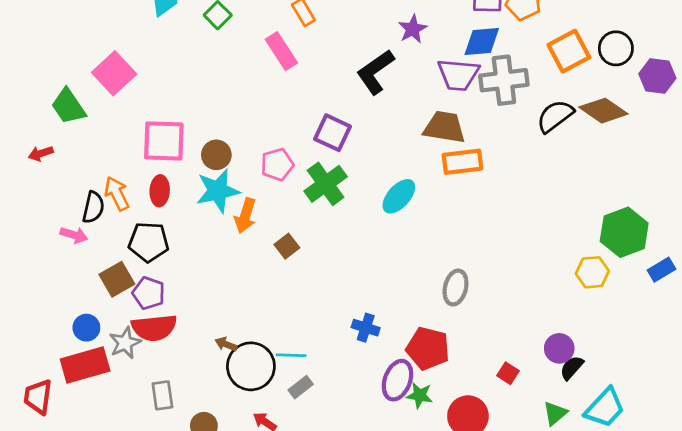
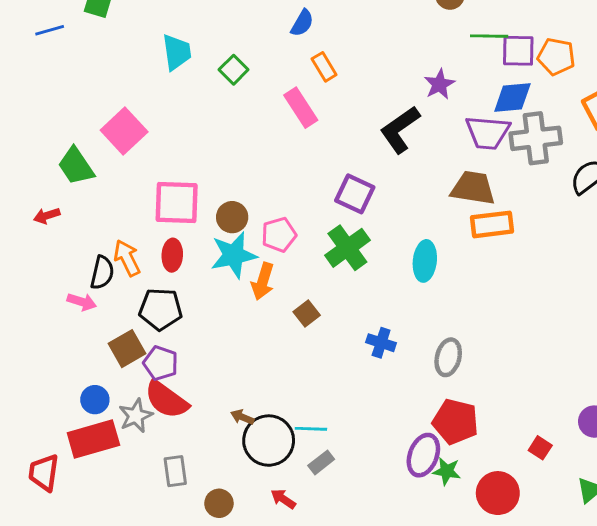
pink pentagon: (277, 164) -> (279, 235), moved
cyan ellipse: (399, 196) -> (425, 261), turned -36
gray ellipse: (456, 288) -> (448, 357), moved
red semicircle: (154, 328) -> (166, 400), turned 42
blue cross: (366, 328) -> (381, 343), moved

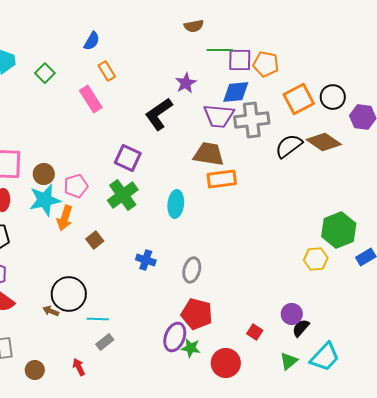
black circle: (269, 441) -> (69, 294), moved
red arrow: (283, 499) -> (79, 367), turned 30

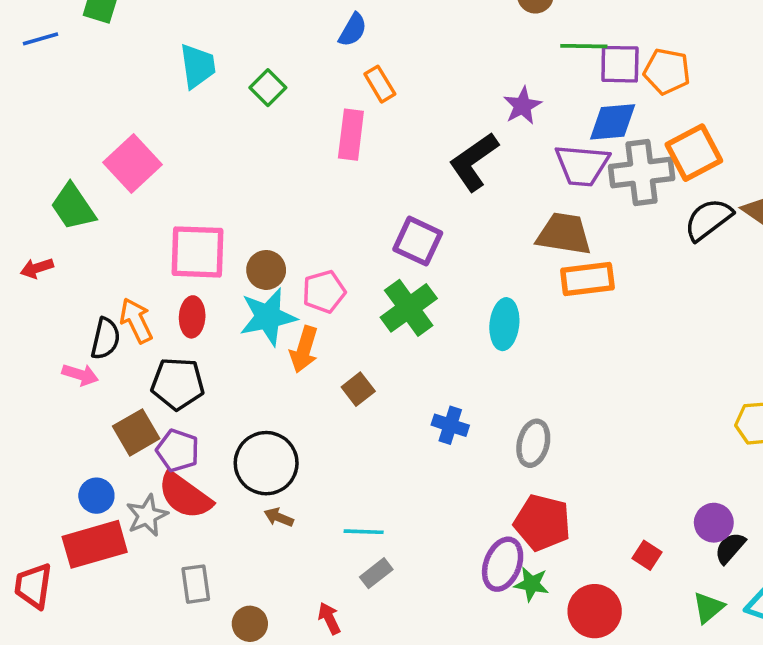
pink rectangle: (91, 99) -> (351, 135), turned 40
orange square: (299, 99) -> (694, 153), moved
black circle: (69, 294) -> (266, 463), moved

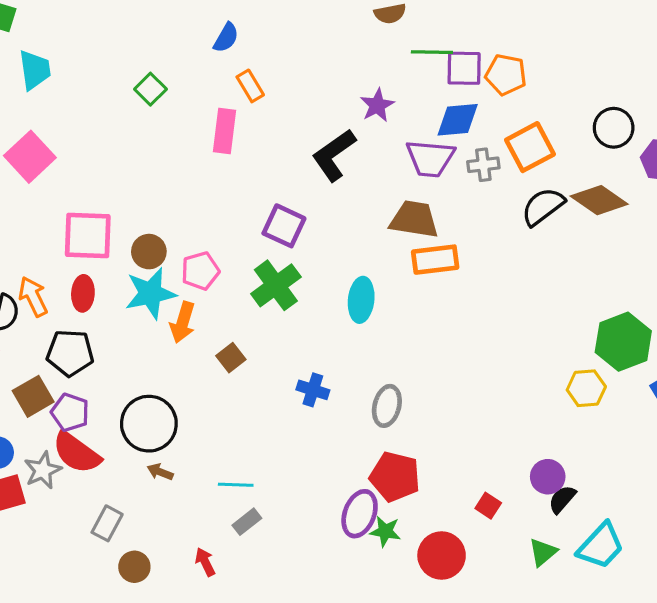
cyan trapezoid: (198, 66) -> (35, 70), moved
gray cross: (642, 172) -> (483, 165), size x0.6
gray rectangle: (196, 584) -> (107, 523), moved, turned 36

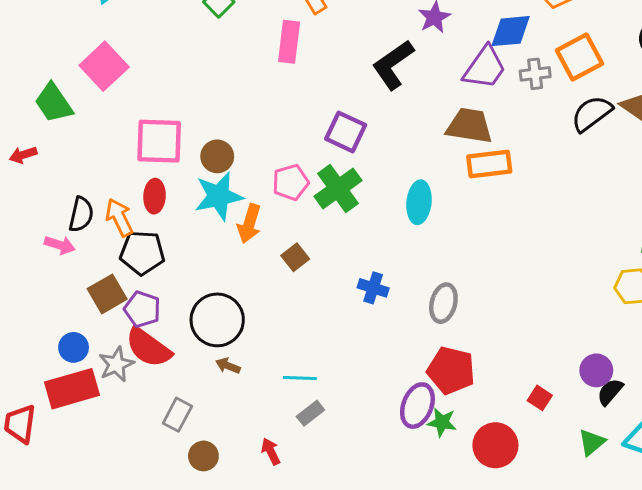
purple trapezoid: (430, 158) -> (485, 68), turned -60
pink pentagon: (200, 271) -> (291, 182), moved
orange arrow: (33, 297) -> (119, 218), moved

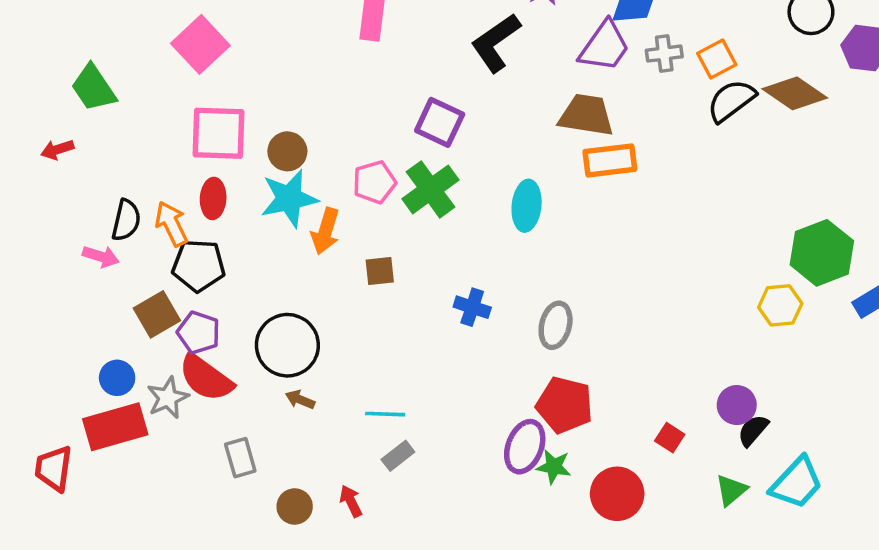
orange square: (579, 57) -> (717, 59), moved, size x0.7
pink square: (104, 66) -> (200, 44), moved
brown square: (295, 257) -> (380, 271), turned 32
gray rectangle: (177, 415) -> (240, 458), turned -44
brown circle: (203, 456) -> (295, 506), moved

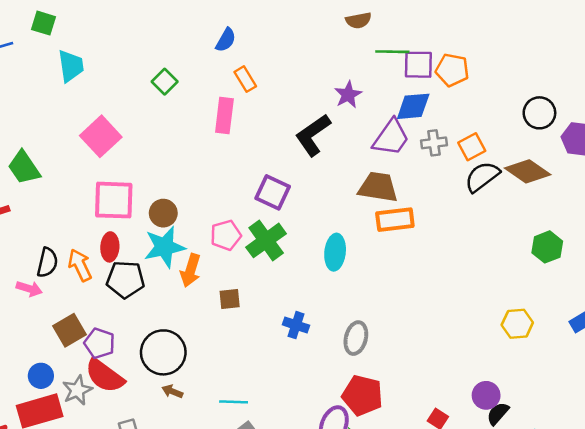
green hexagon: (822, 253) -> (547, 247), moved, size x0.7
black pentagon: (199, 266) -> (125, 279), moved

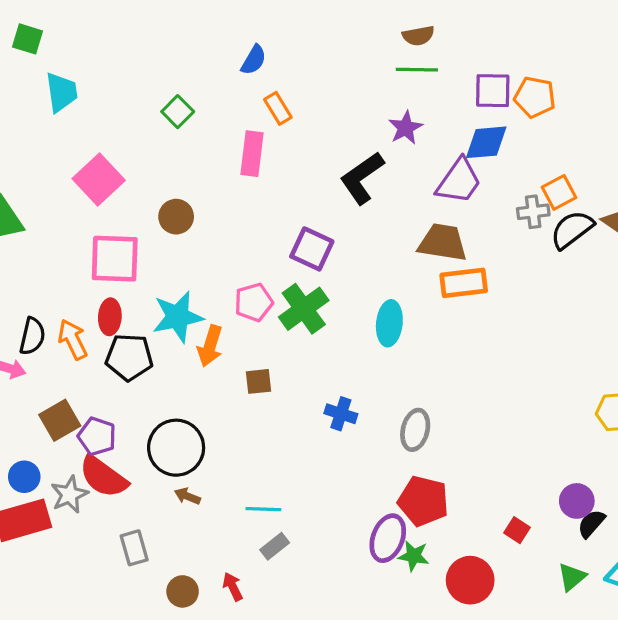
green line: (392, 52) -> (417, 70), moved
gray cross: (434, 143) -> (533, 212), moved
brown circle: (163, 213) -> (176, 217), moved

